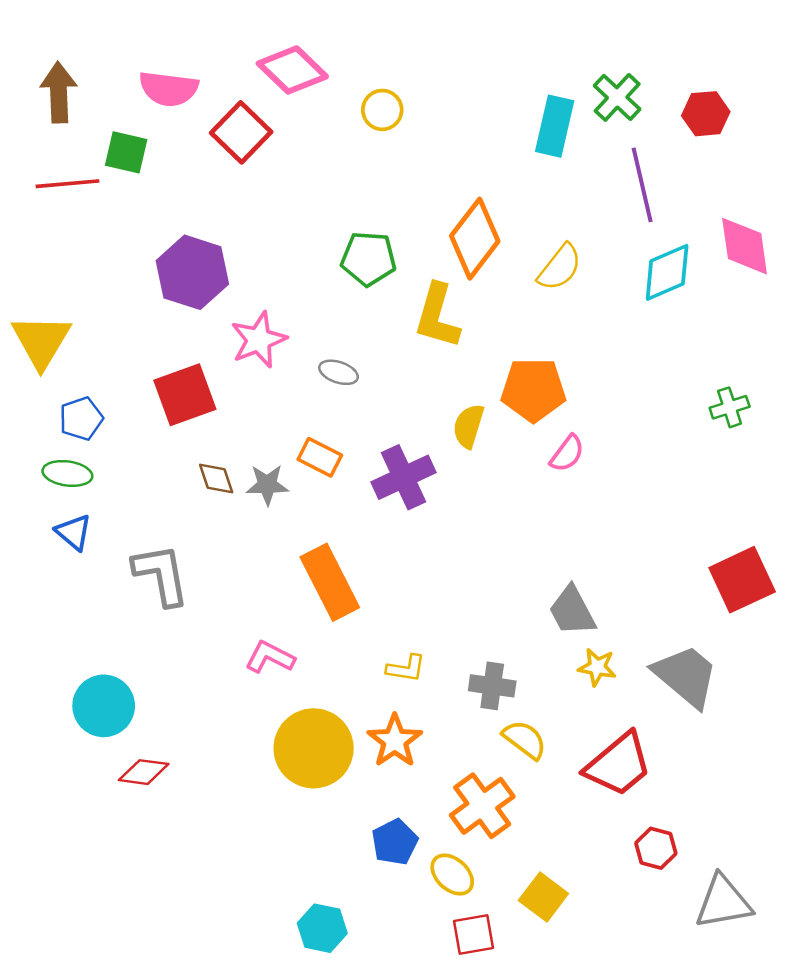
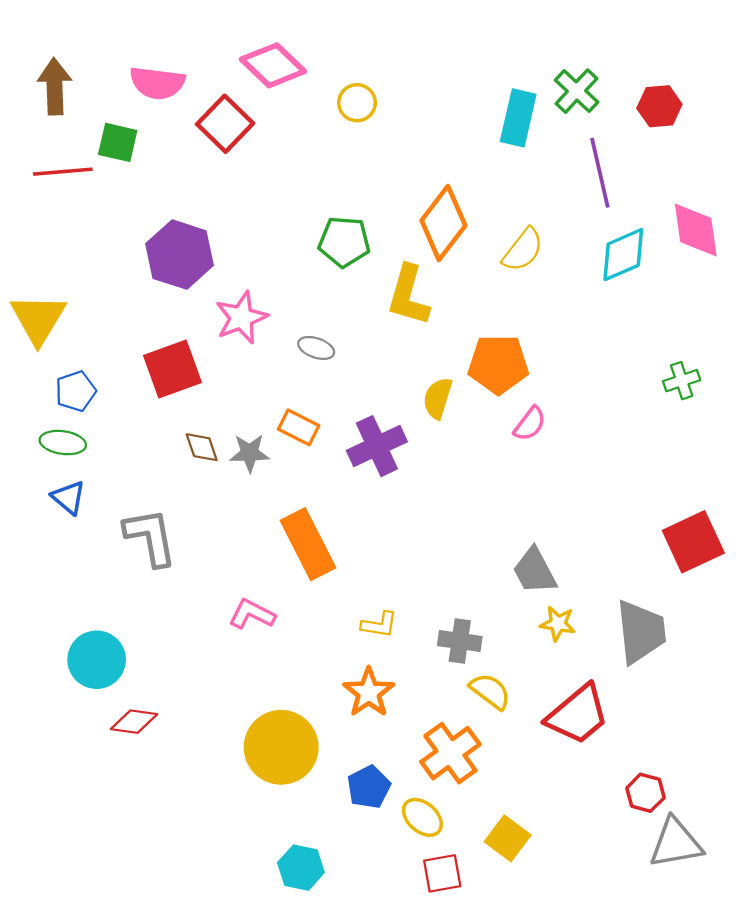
gray trapezoid: (686, 676) -> (641, 632), turned 44
yellow circle: (314, 748) -> (281, 747), moved
red hexagon: (656, 848) -> (645, 793), moved

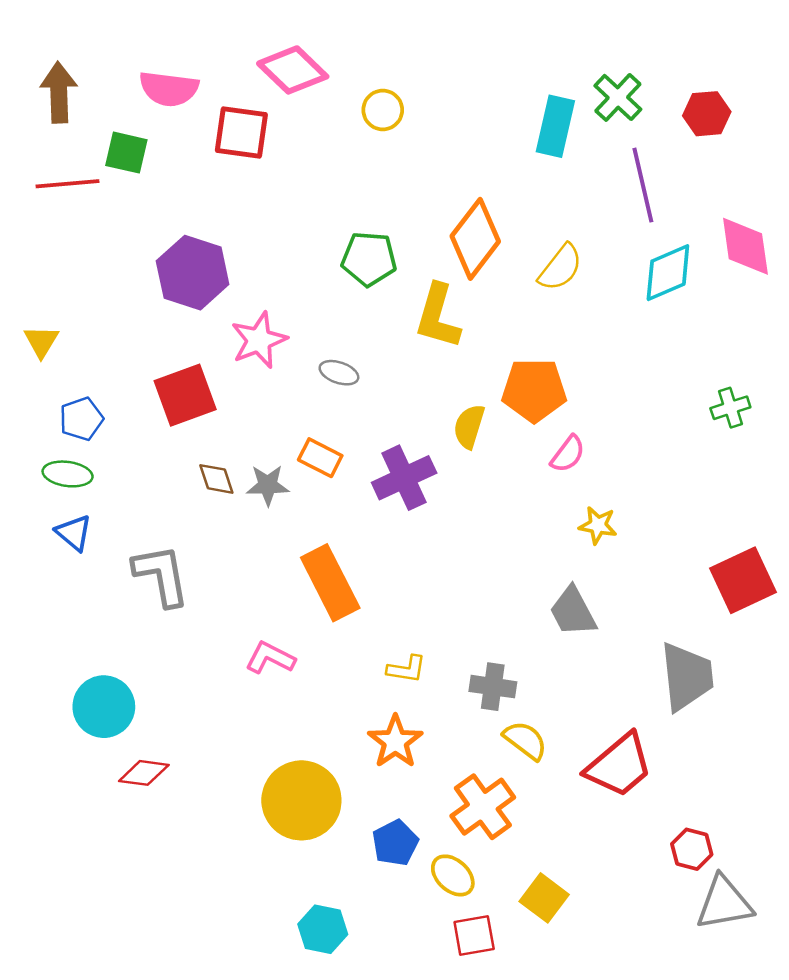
red square: (225, 124) -> (241, 132), turned -36
yellow triangle: (38, 319) -> (41, 341), size x0.6
yellow star: (558, 624) -> (598, 525), moved

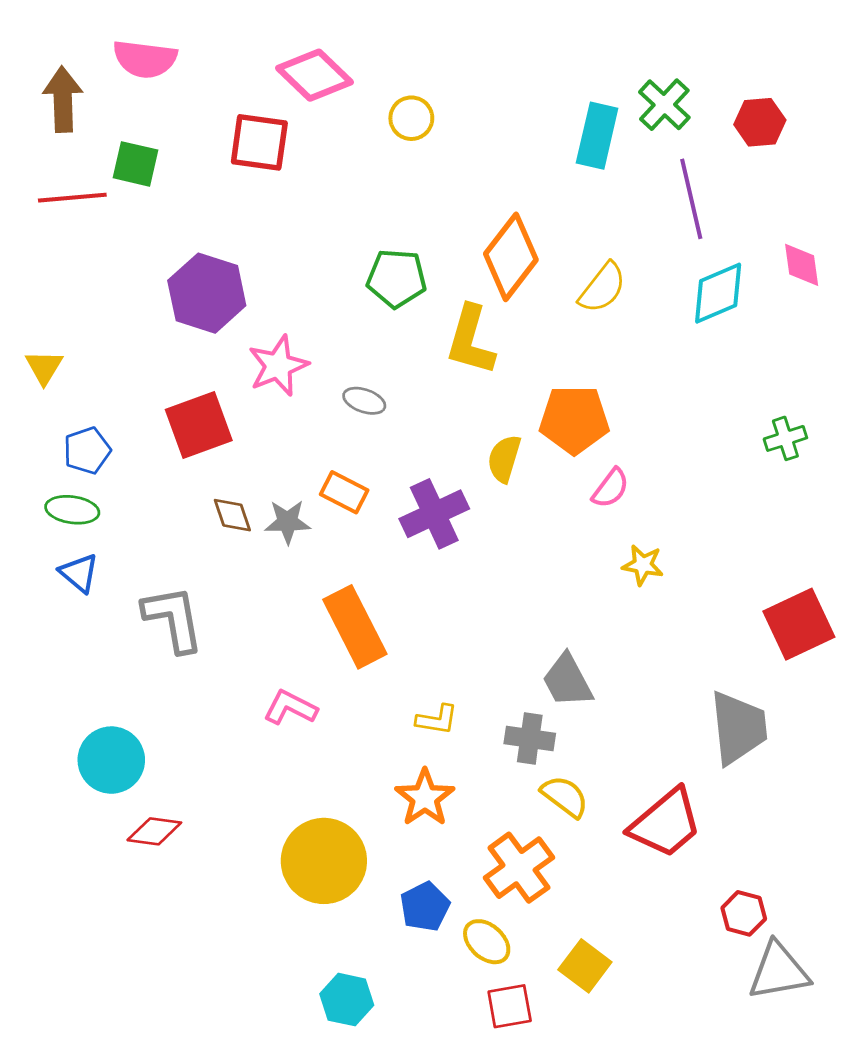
pink semicircle: (169, 89) -> (145, 59), moved
pink diamond: (745, 246) -> (802, 265), size x0.7
gray trapezoid: (573, 612) -> (567, 681), moved

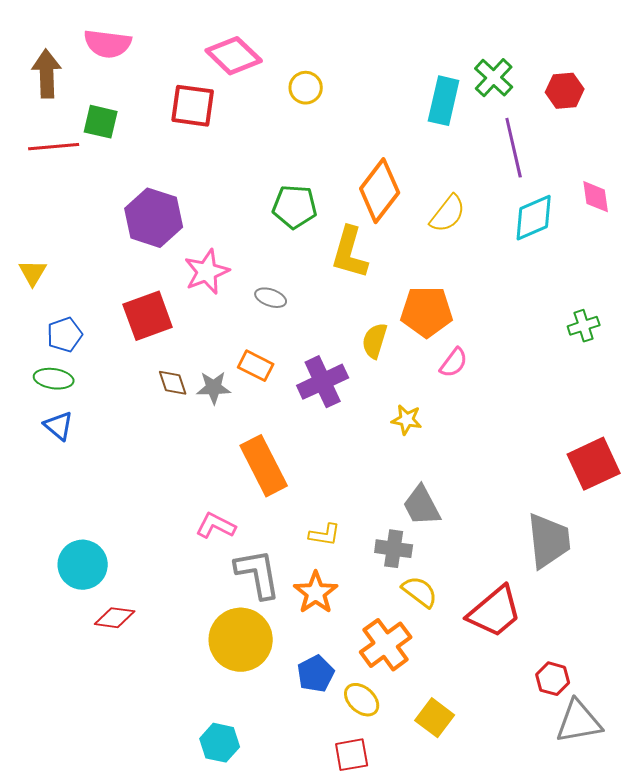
yellow star: (643, 565) -> (407, 420), moved
gray L-shape: (173, 619) -> (258, 574), moved
cyan hexagon: (347, 1000) -> (220, 743), moved
red square: (510, 1006) -> (352, 755), moved

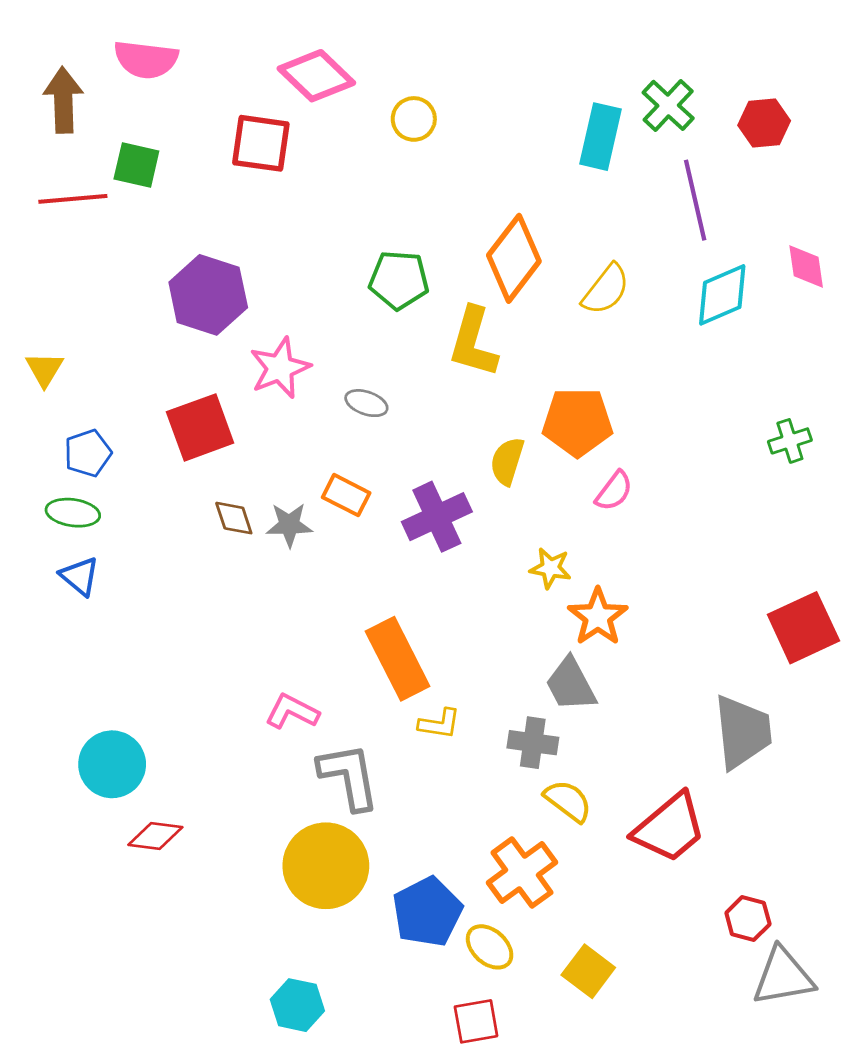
orange rectangle: (264, 466) -> (398, 659), moved
orange star: (316, 593) -> (598, 617), moved
blue pentagon: (316, 674) -> (427, 912), size x1.4

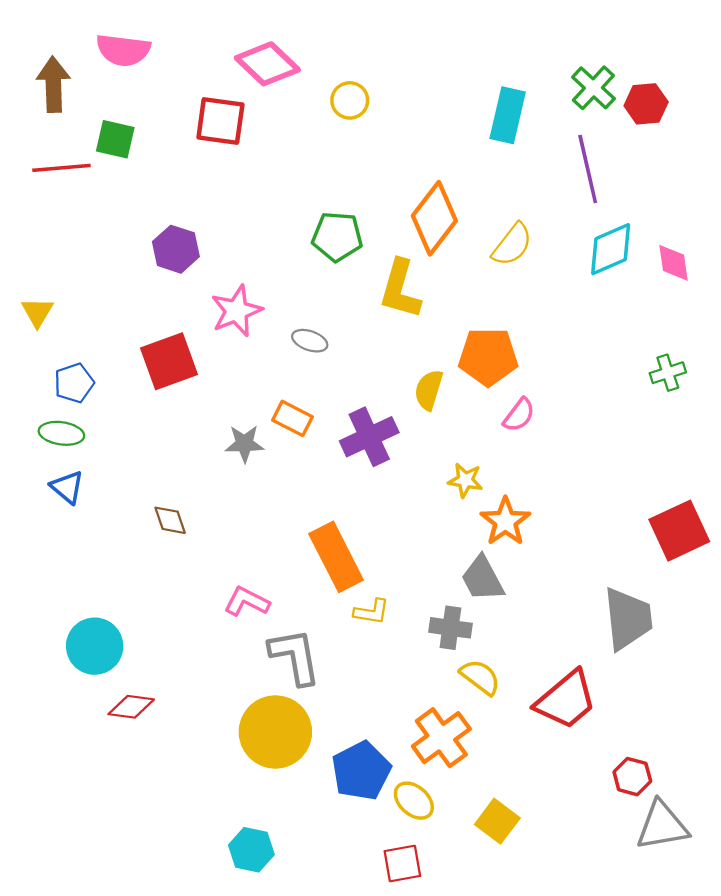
green cross: (668, 105) -> (593, 88), moved
pink diamond: (806, 266) -> (674, 263), moved
purple hexagon: (208, 295) -> (176, 249), size x0.7
brown diamond: (234, 518) -> (170, 520), moved

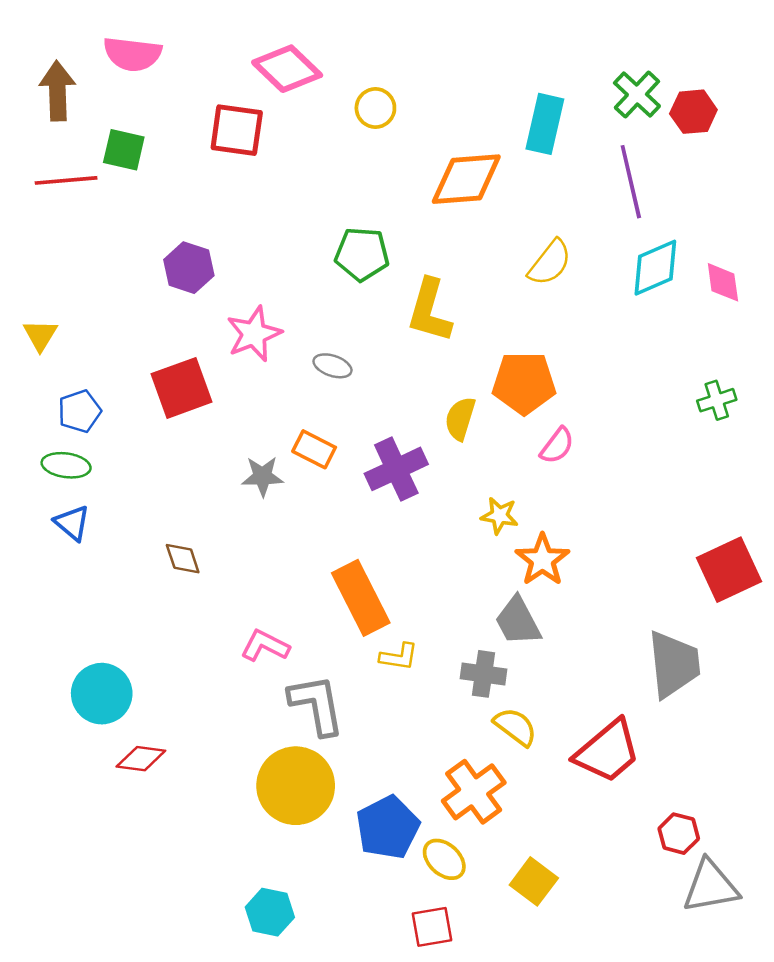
orange diamond: (434, 218) -> (466, 179), moved, turned 48

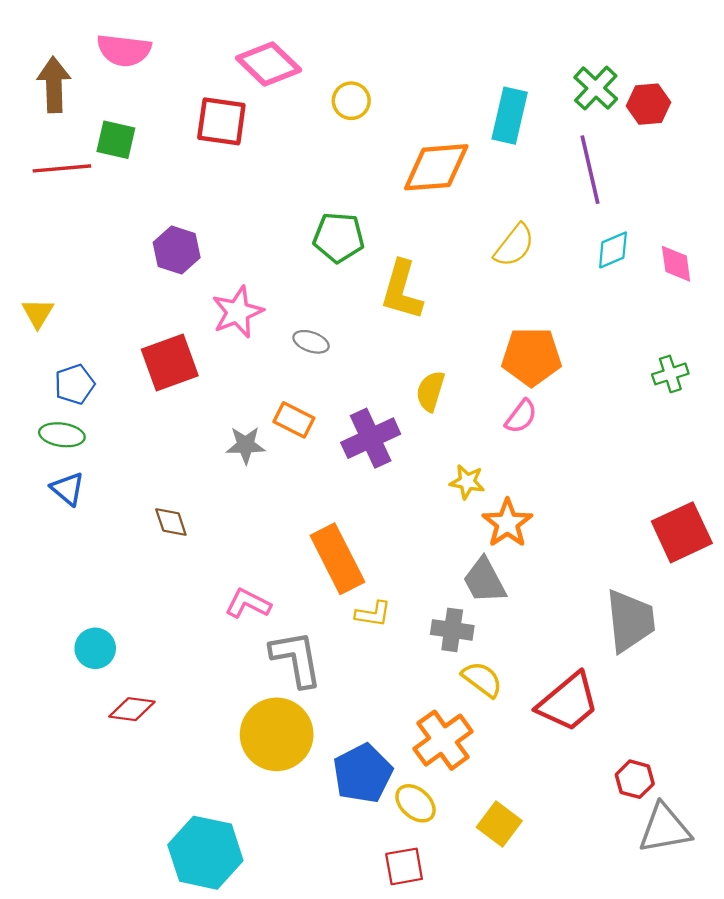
cyan diamond: (655, 268) -> (613, 250), size x0.7
orange pentagon: (524, 383) -> (531, 357), moved
cyan circle: (102, 694) -> (95, 648), size x0.7
cyan hexagon: (270, 912) -> (205, 853), moved, size x1.6

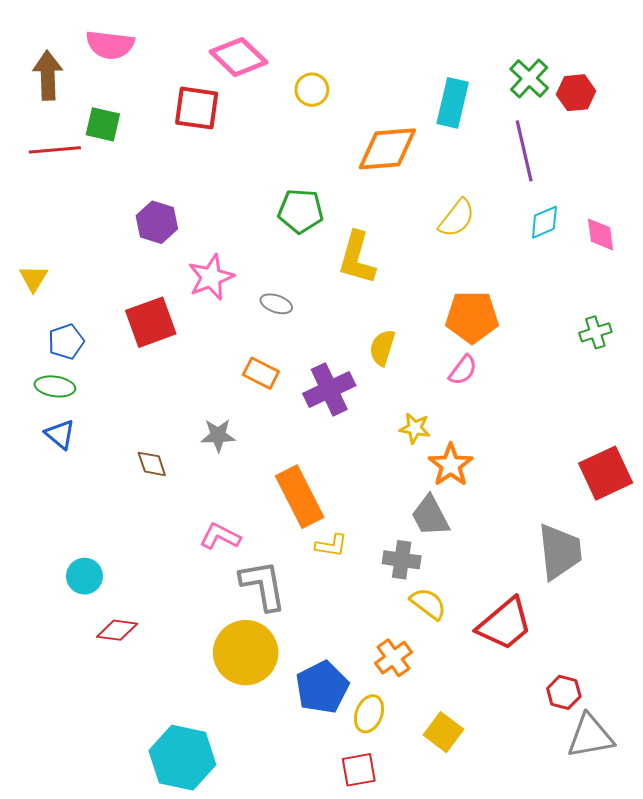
gray star: (246, 445) -> (218, 435), moved
orange cross: (443, 740) -> (393, 658), size x0.7
yellow ellipse: (415, 803) -> (369, 714), turned 69

